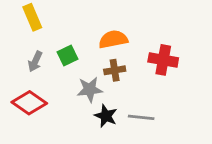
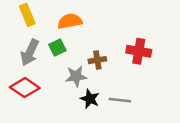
orange semicircle: (113, 39) -> (70, 21), moved
gray arrow: (35, 61) -> (30, 53), size x1.5

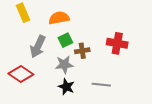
green square: (57, 48) -> (65, 40), moved
gray arrow: (30, 53) -> (38, 47), moved
black star: (90, 99) -> (66, 87), moved

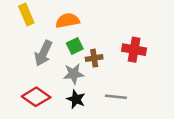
red diamond: (21, 74) -> (36, 97), moved

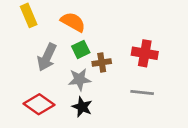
orange semicircle: (68, 21) -> (73, 22), turned 40
gray line: (116, 97) -> (142, 92), moved

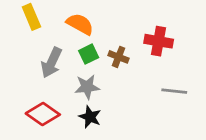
red cross: (145, 53) -> (159, 41), moved
brown cross: (102, 62) -> (119, 57), moved, turned 30
gray line: (142, 92) -> (174, 91), moved

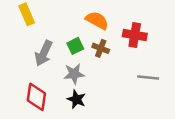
orange semicircle: (80, 24) -> (97, 20), moved
red diamond: (43, 114) -> (36, 97), turned 64

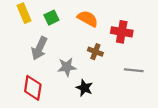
green square: (75, 46) -> (51, 18), moved
brown cross: (101, 48) -> (95, 52), moved
black star: (76, 99) -> (84, 88), moved

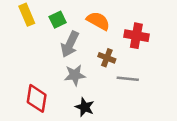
gray arrow: (39, 48) -> (70, 44), moved
gray line: (134, 70) -> (128, 79), moved
black star: (84, 88) -> (85, 107), moved

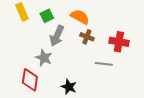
red cross: (136, 36) -> (119, 42), moved
brown cross: (107, 58) -> (87, 37), moved
gray star: (75, 75) -> (44, 58), moved, turned 30

